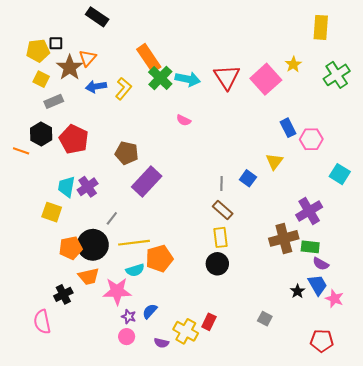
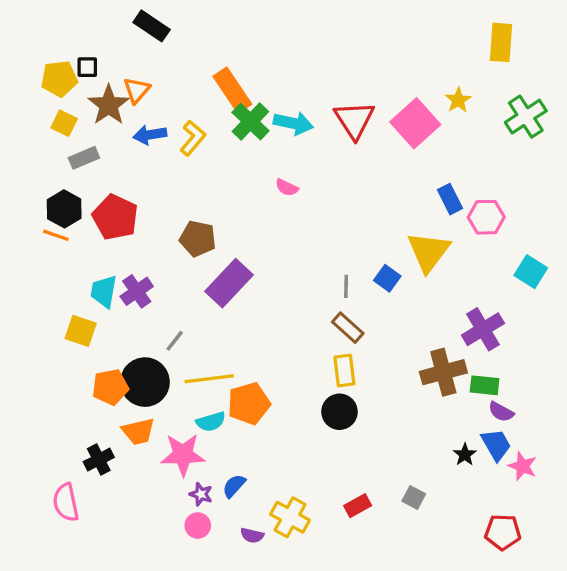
orange line: (21, 151) -> (56, 235), moved
yellow triangle: (274, 161) -> (429, 252), size x1.6
red rectangle: (209, 322) -> (358, 506), moved, turned 35

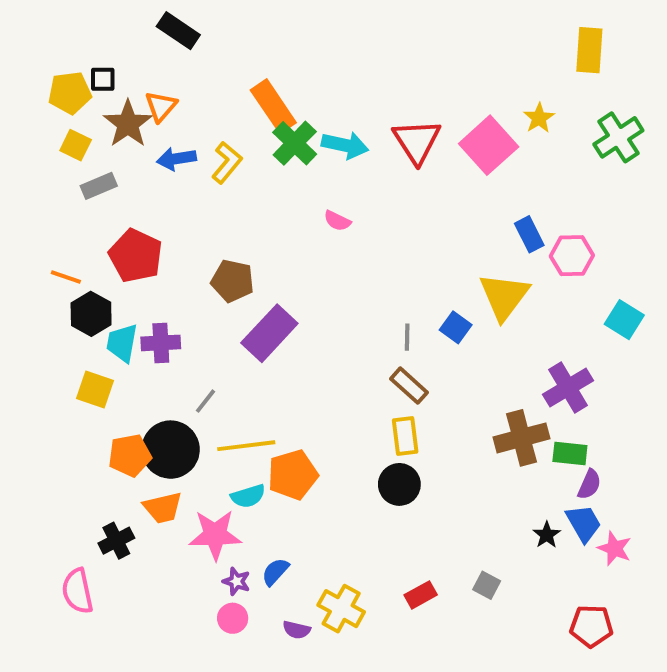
black hexagon: (64, 209) -> (91, 314), moved
purple cross: (137, 291) -> (161, 343), turned 32
purple semicircle: (501, 412) -> (589, 484), turned -95

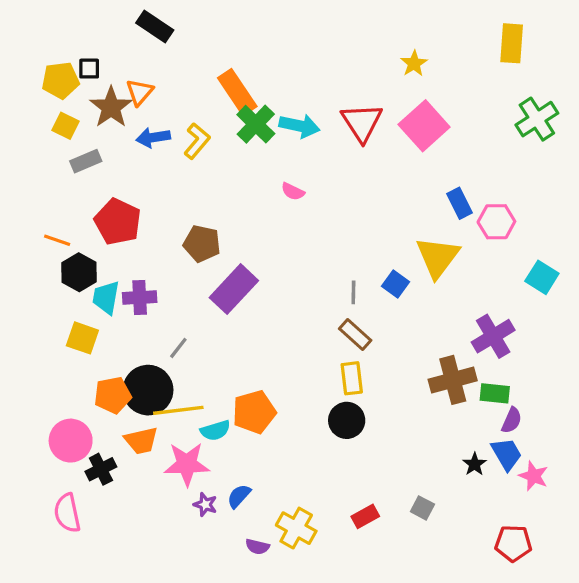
yellow star: (539, 118) -> (414, 64), moved
yellow line: (246, 446) -> (178, 410), moved
pink circle: (233, 618) -> (71, 441), moved, size x1.6

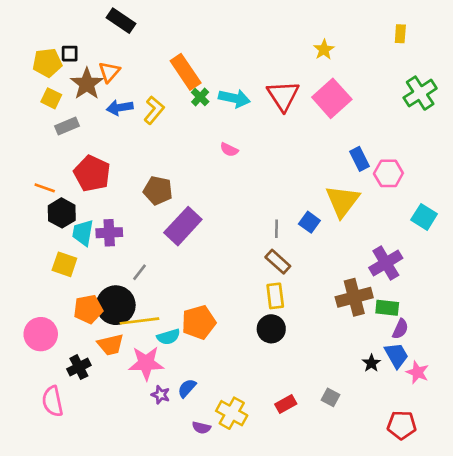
yellow rectangle: (512, 43) -> (400, 34), size x0.6
green cross: (256, 124) -> (200, 97), size x0.6
pink circle: (71, 441) -> (41, 334), moved

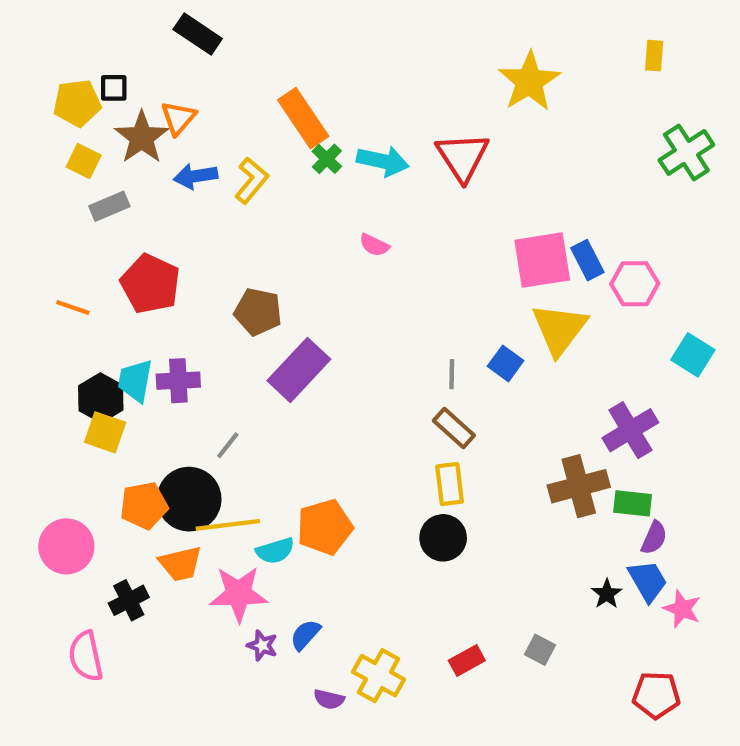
yellow star: (324, 50) -> (529, 81), size x1.8
pink square: (332, 98) -> (542, 260), moved, turned 33
black hexagon: (62, 213) -> (101, 398), moved

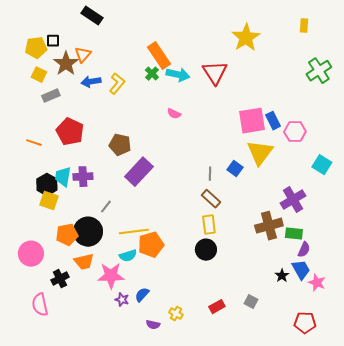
orange rectangle: (303, 118) -> (159, 56), moved
yellow line: (228, 525) -> (134, 232), moved
yellow cross: (379, 676) -> (176, 314), size x0.6

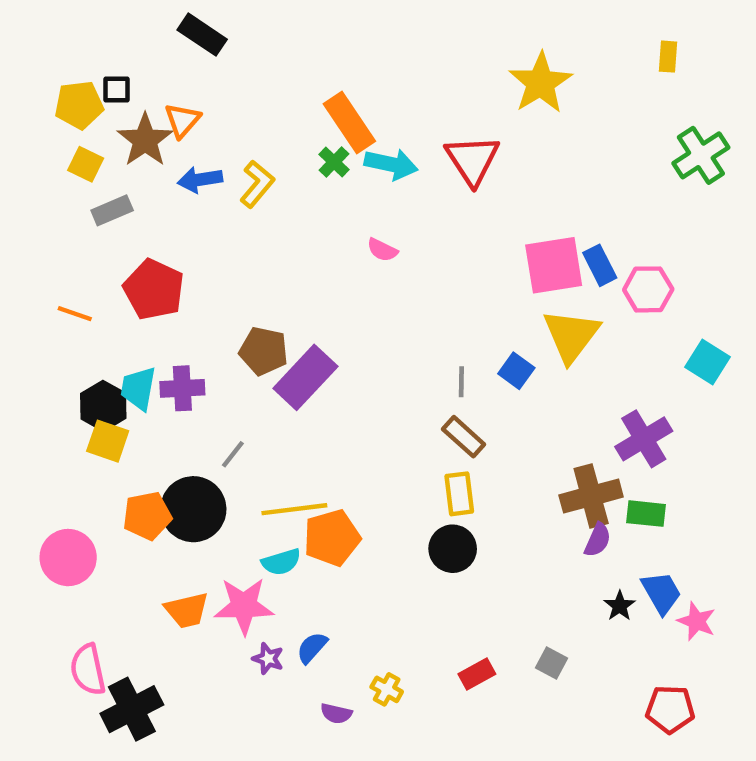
brown pentagon: (120, 145) -> (264, 351), moved
purple semicircle: (304, 250) -> (598, 540), moved
orange trapezoid: (84, 262) -> (187, 610), moved
black cross: (60, 279) -> (132, 709), moved, size x1.5

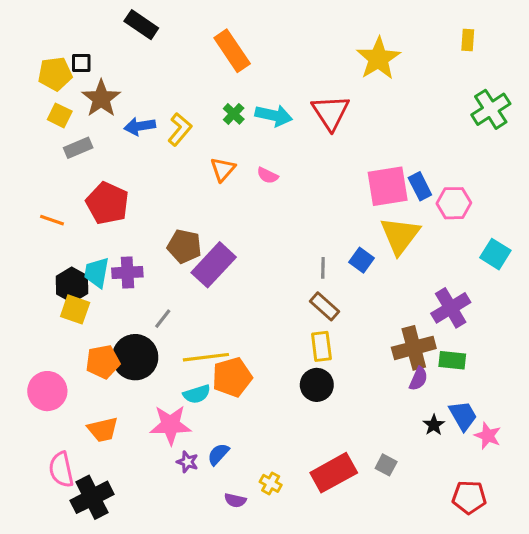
orange triangle: (182, 120) -> (223, 169), moved
orange rectangle: (349, 122) -> (232, 51), moved
orange trapezoid: (187, 610) -> (103, 430), moved
red rectangle: (477, 674) -> (334, 473), size x1.8

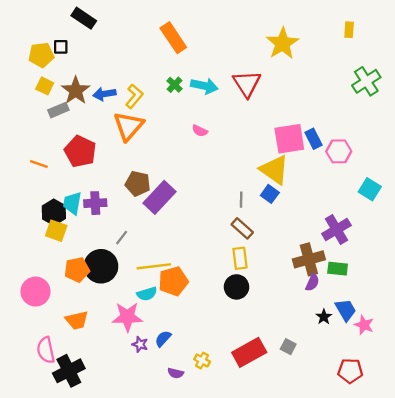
black rectangle: (141, 25) -> (84, 18), moved
brown star: (101, 98) -> (76, 91), moved
orange triangle: (223, 169) -> (129, 126), moved, size x1.6
yellow triangle: (400, 236) -> (274, 170), moved, turned -32

